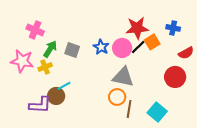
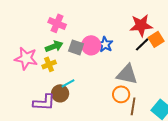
pink cross: (35, 30) -> (57, 23), moved
pink circle: (122, 48) -> (91, 45), moved
green arrow: (50, 49) -> (54, 46), turned 36

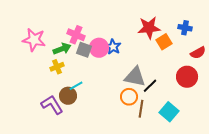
pink cross: (57, 23) -> (76, 35), moved
black line: (142, 44) -> (150, 86), moved
pink star: (26, 58) -> (34, 40), moved
purple L-shape: (44, 102) -> (52, 105), turned -125

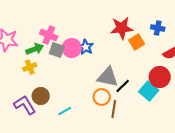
cyan line: (76, 86) -> (65, 111), moved
cyan square: (169, 112) -> (149, 91), moved

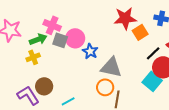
blue star: (86, 47) -> (90, 51), moved
black line: (123, 86) -> (153, 53), moved

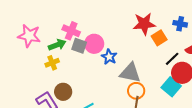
orange circle: (105, 87) -> (136, 91), moved

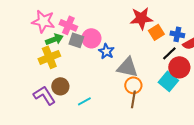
blue cross: (180, 24) -> (177, 34), moved
pink star: (29, 36) -> (43, 21), moved
yellow cross: (52, 63) -> (49, 57), size x1.5

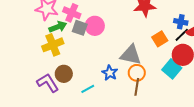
orange square: (156, 32) -> (160, 39), moved
blue star: (106, 51) -> (110, 73), moved
black line: (169, 53) -> (182, 35), moved

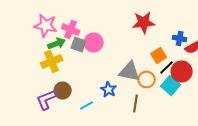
black line: (182, 35) -> (167, 68), moved
orange circle: (137, 73) -> (147, 80), moved
purple L-shape: (48, 83) -> (47, 100), turned -80

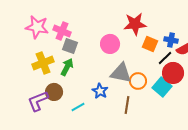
pink circle: (94, 43) -> (110, 44), moved
green arrow: (57, 44) -> (67, 67), moved, turned -42
orange square: (159, 56) -> (150, 44), moved, turned -35
black line: (167, 68) -> (165, 58), moved

